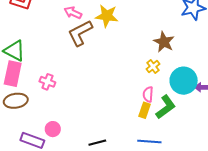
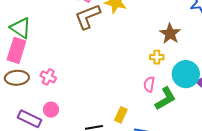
yellow cross: (153, 67) -> (157, 57), turned 32
pink cross: (47, 82) -> (48, 77), moved
yellow rectangle: (144, 110) -> (121, 115), moved

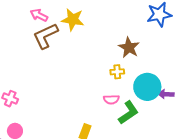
pink semicircle: (149, 84) -> (111, 99), turned -98

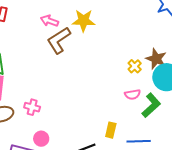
brown star: (129, 47) -> (156, 59), moved
yellow cross: (117, 72) -> (135, 66), turned -32

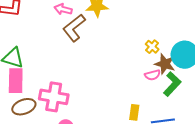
brown star: (156, 59) -> (165, 64), moved
pink cross: (32, 107) -> (54, 97), size x1.8

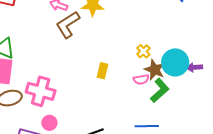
yellow rectangle: (134, 112) -> (102, 71), moved

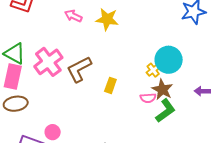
brown L-shape: (68, 25) -> (79, 69), moved
cyan circle: (175, 62) -> (169, 60), moved
pink cross: (41, 91) -> (48, 62), moved, turned 32

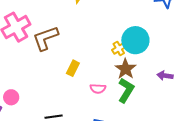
yellow rectangle: (110, 85) -> (73, 68), moved
pink semicircle: (148, 98) -> (98, 89), moved
green L-shape: (165, 111) -> (126, 90), turned -30

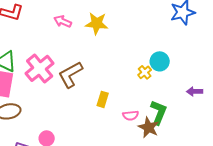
cyan circle: (135, 40) -> (160, 61), size x0.7
brown star: (126, 69) -> (149, 127), moved

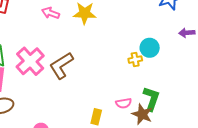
yellow cross: (145, 72) -> (135, 60), turned 32
purple arrow: (195, 91) -> (187, 33), moved
yellow rectangle: (103, 99) -> (96, 117), moved

